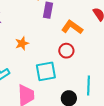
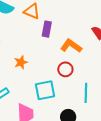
cyan line: (88, 85) -> (86, 93), moved

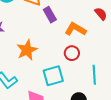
purple rectangle: (47, 29) -> (50, 15), turned -35
orange star: (21, 62) -> (27, 50), size x1.5

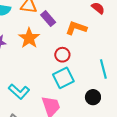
orange star: (27, 50) -> (29, 38), moved
red circle: (72, 53) -> (62, 55), moved

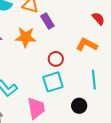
orange L-shape: (76, 28) -> (87, 45), moved
orange star: (29, 38) -> (26, 37), turned 30

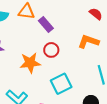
orange star: (26, 37) -> (30, 63), moved
red circle: (56, 59) -> (51, 50), moved

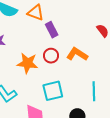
orange L-shape: (88, 42) -> (77, 54), moved

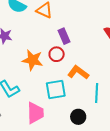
purple rectangle: (52, 30) -> (64, 36), moved
orange L-shape: (77, 54) -> (78, 72), moved

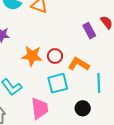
purple rectangle: (64, 36) -> (89, 31), moved
red circle: (57, 54) -> (55, 56), moved

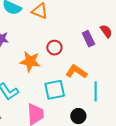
red circle: (55, 56) -> (54, 48), moved

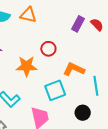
purple rectangle: (88, 39) -> (78, 24), moved, turned 63

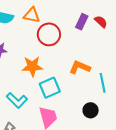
red circle: (48, 49) -> (49, 34), moved, size x1.5
cyan square: (55, 90) -> (50, 88), moved

